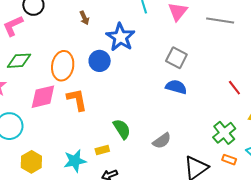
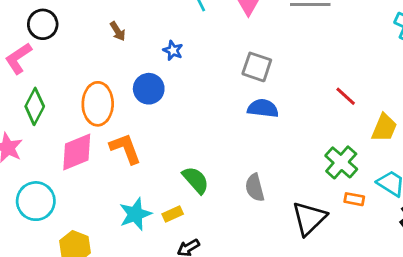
blue star: (120, 37) -> (173, 50), size x0.5
green diamond: (19, 61) -> (35, 106), turned -50
gray semicircle: (162, 141) -> (255, 188), turned 120
cyan star: (75, 161) -> (135, 214), moved

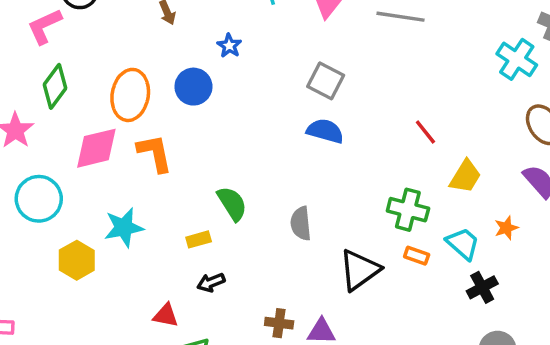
green cross: (341, 162) -> (408, 210), turned -36
cyan star: (135, 214) -> (124, 227), moved

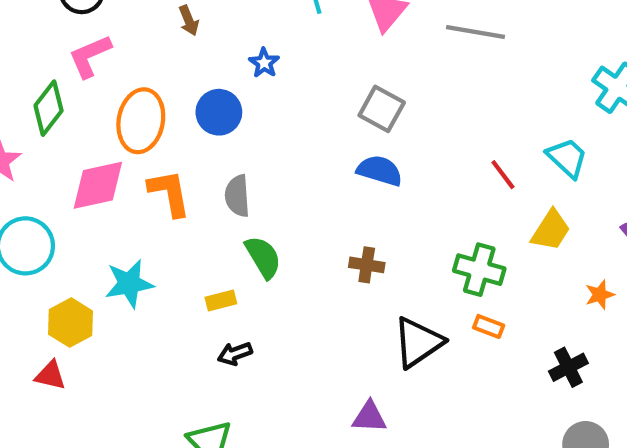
pink L-shape: (45, 26) -> (90, 56), moved
gray semicircle: (301, 223) -> (237, 196), moved
cyan trapezoid: (463, 244) -> (567, 158), moved
red triangle: (166, 315) -> (50, 375), moved
brown cross: (279, 323) -> (367, 265), moved

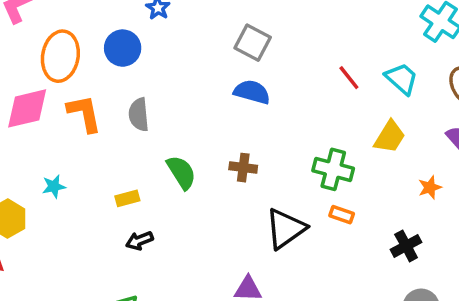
red line: (503, 175) -> (349, 78), moved
green semicircle: (263, 257) -> (181, 172), moved
cyan star: (129, 284) -> (54, 186), size x0.6

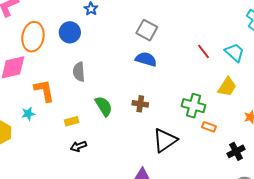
orange L-shape: (84, 113) -> (44, 91), moved
orange rectangle: (342, 215) -> (209, 127), moved

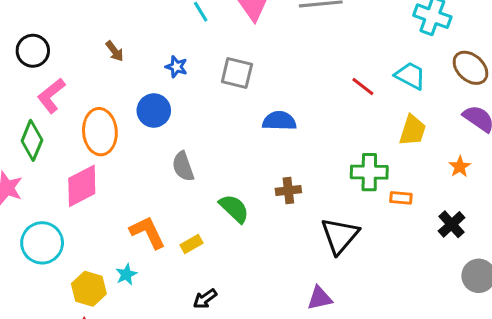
gray square: (147, 30) -> (237, 73), moved
orange L-shape: (44, 91) -> (148, 232), moved
cyan star: (28, 114) -> (126, 274), moved
black arrow: (78, 146) -> (205, 299), moved

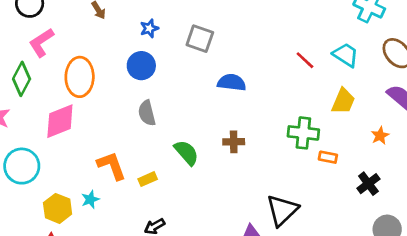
blue star: (176, 67) -> (149, 28), turned 30
blue circle: (154, 111) -> (141, 66), moved
black triangle: (340, 236) -> (282, 210), moved

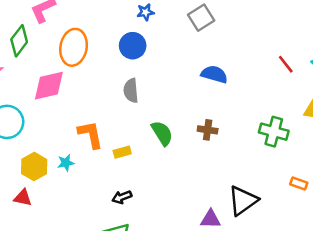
gray square: (200, 39) -> (201, 18), moved, turned 30
orange rectangle: (328, 157) -> (299, 184), moved

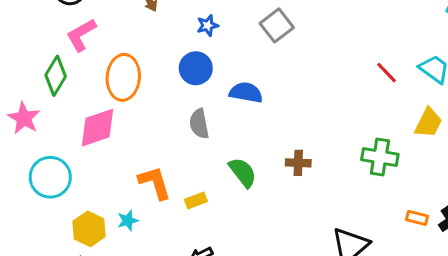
blue semicircle: (214, 74) -> (246, 92), moved

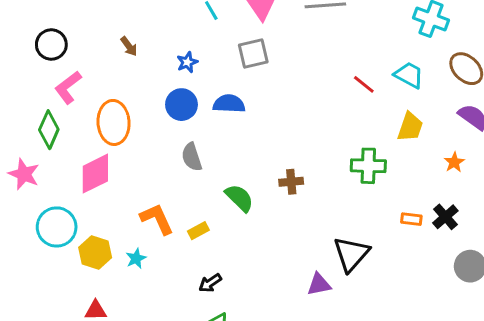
gray square: (277, 25) -> (253, 53), turned 32
blue semicircle: (246, 92) -> (229, 104), moved
yellow hexagon: (89, 229) -> (95, 252), moved

